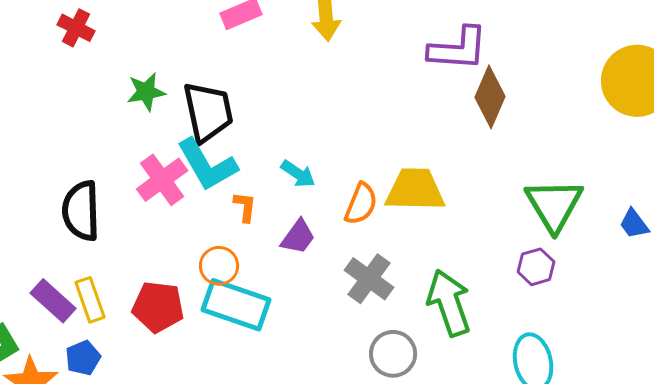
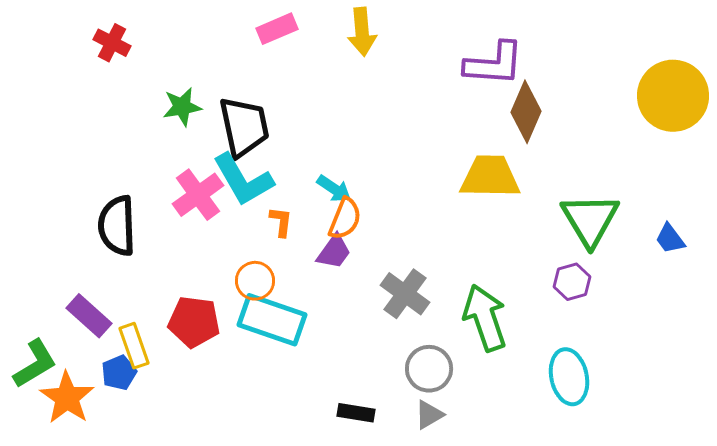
yellow trapezoid: (415, 190) -> (490, 177), moved
orange semicircle: (361, 204) -> (345, 219), moved
yellow rectangle: (90, 300) -> (134, 346), moved

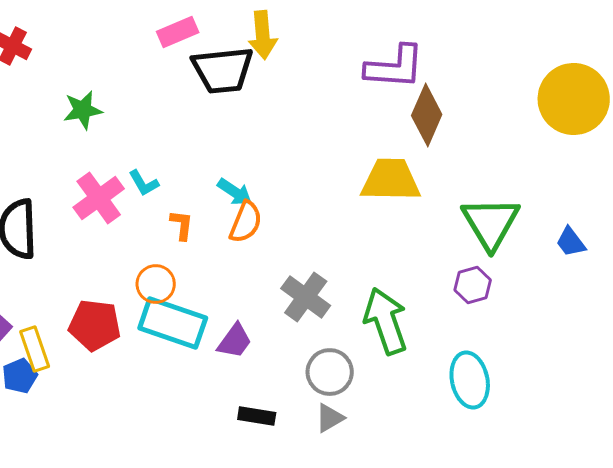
black trapezoid: (244, 127) -> (223, 70), moved, turned 96
cyan L-shape: (243, 180) -> (144, 183), size x0.5
purple trapezoid: (334, 252) -> (235, 341), moved

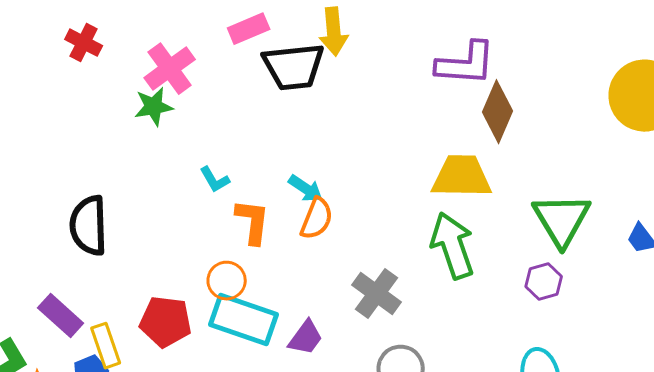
pink cross: (99, 198) -> (170, 69), moved
orange L-shape: (182, 225) -> (253, 222), size x1.5
green arrow: (386, 321) -> (453, 246), moved

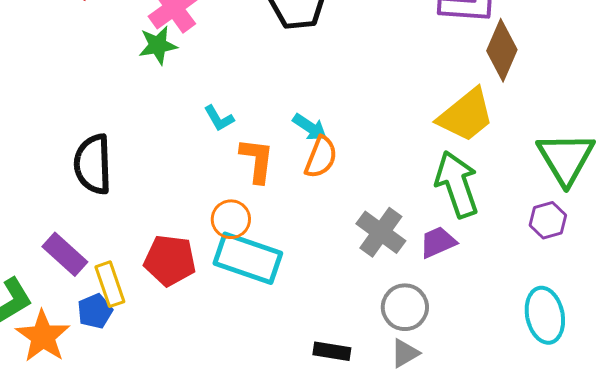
yellow trapezoid: (462, 177) -> (466, 115), turned 140
purple trapezoid: (306, 338) -> (438, 242), moved, turned -150

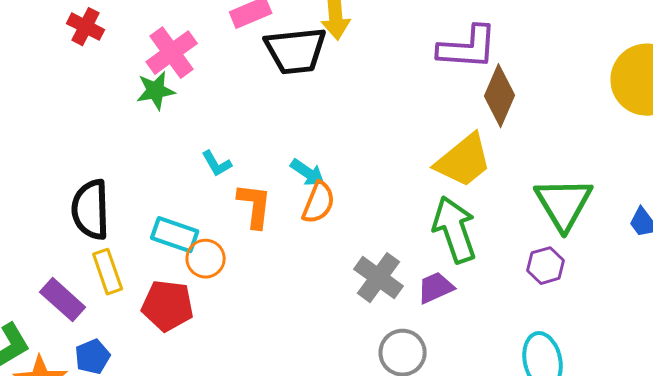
orange circle: (231, 219) -> (206, 259), moved
cyan rectangle: (248, 258) -> (175, 235), moved, size x0.7
yellow rectangle: (110, 284) -> (108, 272), moved

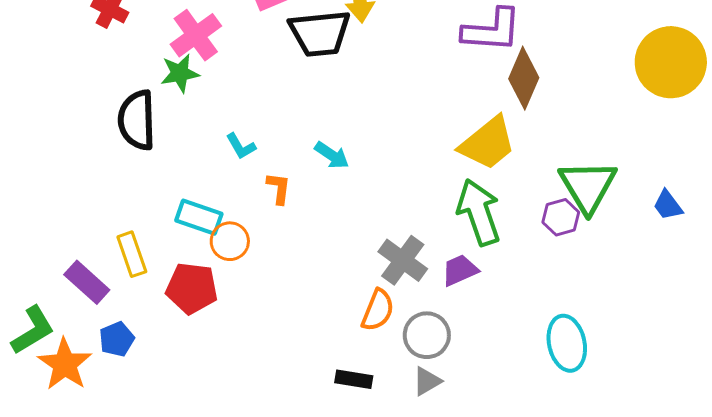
orange semicircle: (319, 203) -> (378, 310), moved
orange L-shape: (255, 206) -> (279, 188), size x0.7
black semicircle: (91, 210) -> (137, 120), moved
purple hexagon: (546, 266) -> (561, 217), moved

